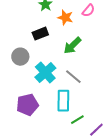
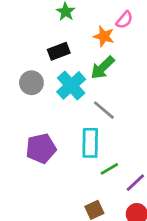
orange star: (65, 17) -> (104, 36), moved
cyan cross: (45, 73) -> (71, 85), moved

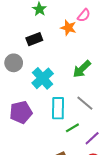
green arrow: (103, 68) -> (82, 69), moved
cyan cross: (71, 85) -> (43, 78), moved
gray line: (104, 110) -> (85, 103), moved

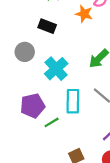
black rectangle: (34, 39) -> (47, 26), turned 42
green line: (72, 128) -> (52, 122), moved

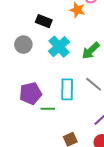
cyan cross: (56, 69) -> (59, 47), moved
green line: (52, 122) -> (48, 109), turned 32

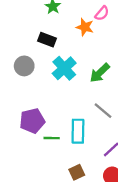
cyan rectangle: (67, 89) -> (78, 131), moved

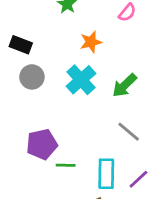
orange star: (85, 27) -> (91, 42), moved, turned -30
black rectangle: (47, 40) -> (21, 45), moved
cyan rectangle: (78, 131) -> (106, 174), moved

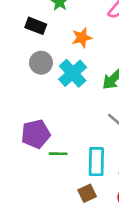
black rectangle: (21, 45) -> (36, 26), moved
gray circle: (32, 77) -> (41, 63), moved

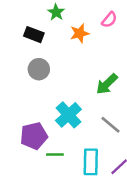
orange star: (82, 38) -> (80, 33), moved
cyan cross: (73, 73) -> (68, 115), moved

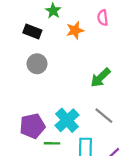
pink semicircle: (109, 20) -> (103, 18), turned 133
cyan cross: (68, 115) -> (67, 120), moved

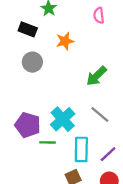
orange star: (75, 30) -> (65, 41), moved
purple pentagon: (32, 126) -> (28, 125), turned 30

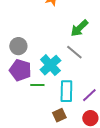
gray circle: (32, 62) -> (18, 46), moved
gray line: (100, 114) -> (74, 52), moved

